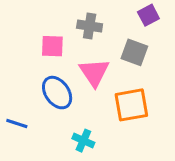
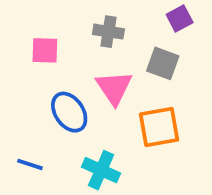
pink square: (52, 46) -> (45, 50), moved
blue line: (17, 124) -> (30, 164), moved
cyan cross: (83, 141) -> (101, 170), size x1.4

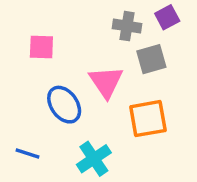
gray cross: (108, 32) -> (127, 26), moved
gray square: (163, 63) -> (151, 59), turned -36
cyan cross: (101, 170) -> (94, 159), turned 32

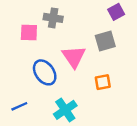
gray cross: (127, 26) -> (53, 18), moved
orange square: (148, 119) -> (103, 82), size x0.6
blue line: (28, 153) -> (19, 106), turned -42

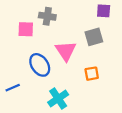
purple square: (116, 12) -> (104, 11), turned 32
blue line: (19, 106) -> (13, 88), moved

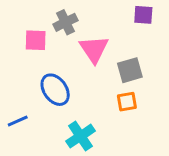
gray cross: (47, 16) -> (66, 22), turned -35
gray square: (94, 37) -> (130, 70), moved
pink triangle: (66, 51) -> (94, 49), moved

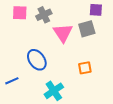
pink square: (36, 40) -> (20, 13), moved
gray square: (130, 70) -> (87, 29), moved

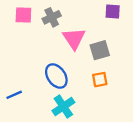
gray square: (87, 29) -> (100, 50), moved
blue ellipse: (37, 60) -> (56, 76), moved

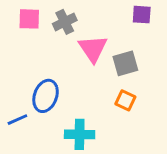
blue ellipse: (56, 76) -> (46, 96), moved, turned 55
orange square: (100, 80) -> (125, 100), turned 35
cyan cross: (63, 107) -> (80, 134), turned 35

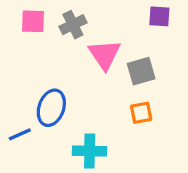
orange square: (125, 100) -> (141, 113), turned -36

